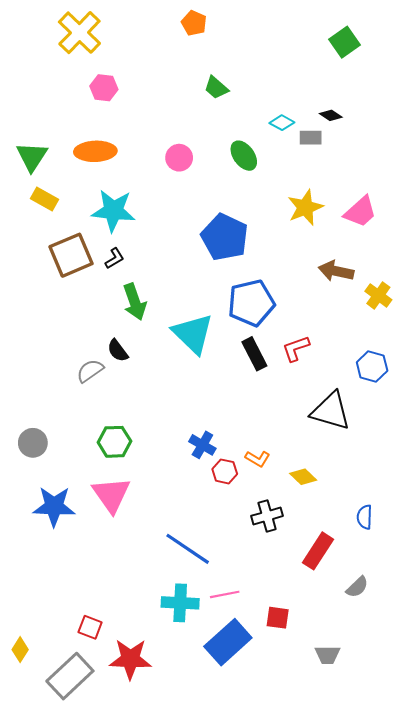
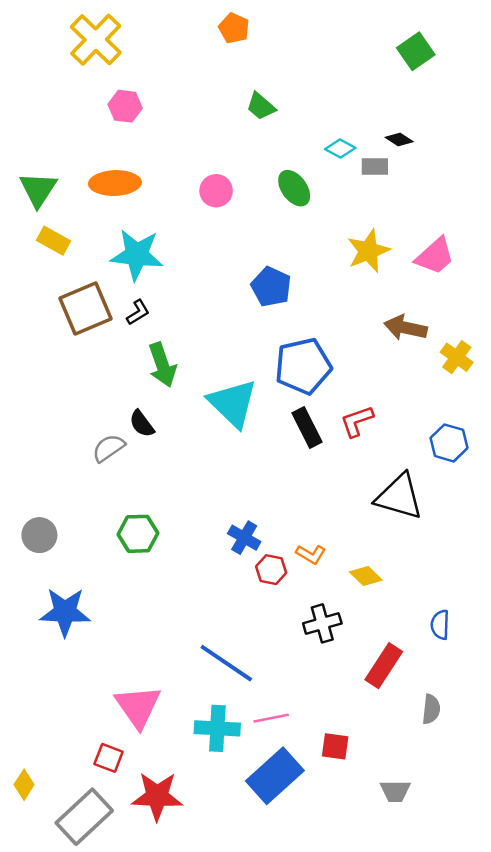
blue pentagon: (225, 237) -> (271, 287), size x0.7
pink triangle: (111, 495) -> (138, 707), moved
gray semicircle: (357, 587) -> (431, 709), turned -40

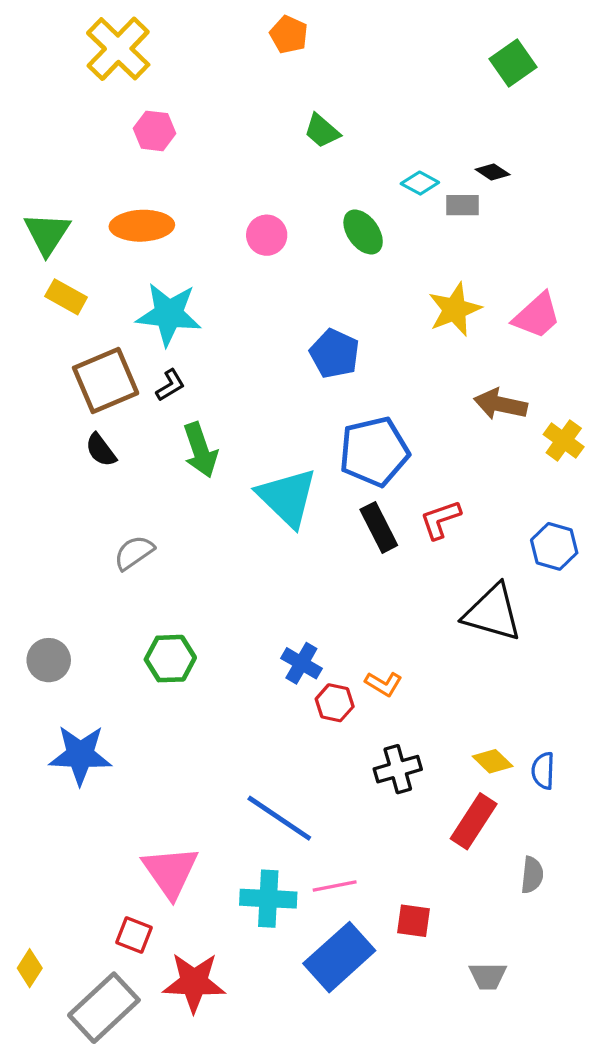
black semicircle: (142, 424) -> (101, 450), moved
yellow diamond: (366, 576) -> (493, 761), moved

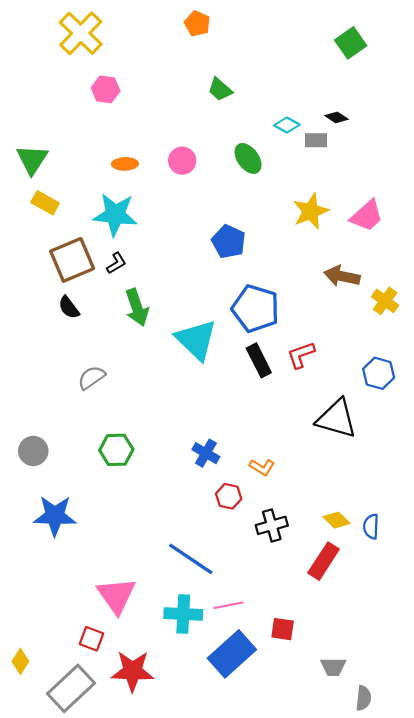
orange ellipse: (142, 226) -> (125, 164), moved, size x0.6
blue pentagon: (374, 452) -> (256, 308), turned 30
red hexagon: (335, 703) -> (229, 496), moved
gray semicircle: (532, 875) -> (363, 698), moved

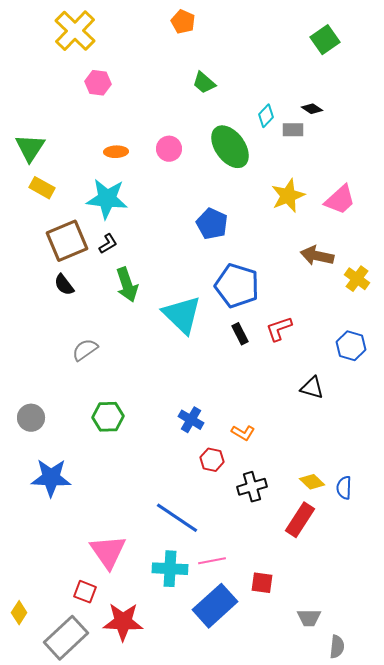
cyan diamond: (287, 125) -> (266, 116), turned -75
green ellipse: (248, 158) -> (230, 147), size x1.5
black rectangle: (259, 360) -> (240, 334), size x0.7
black triangle: (337, 419) -> (312, 388), size x0.6

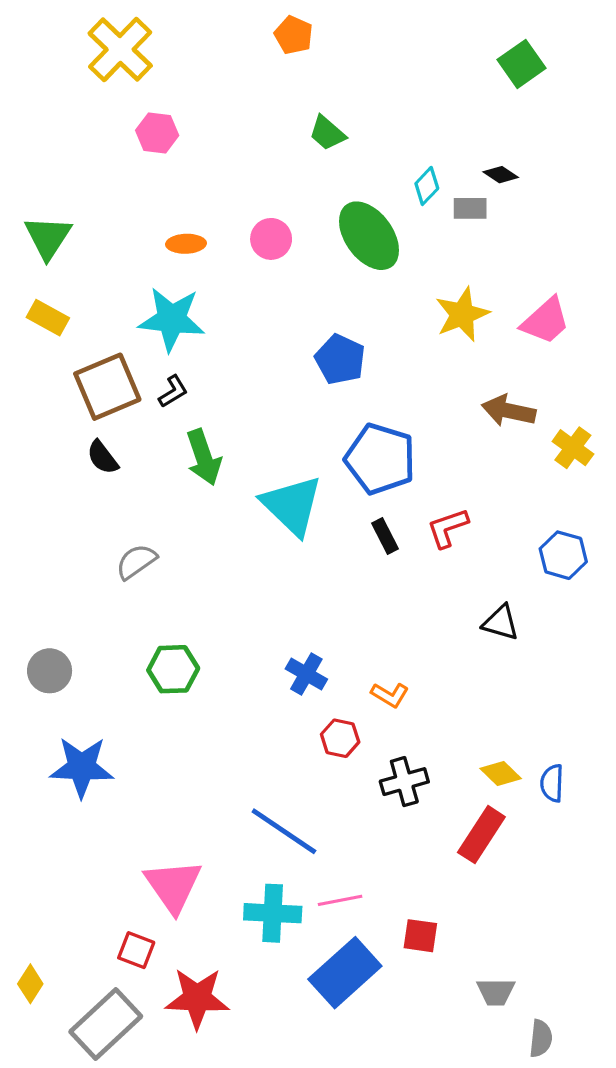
yellow rectangle: (42, 188) -> (48, 318), moved

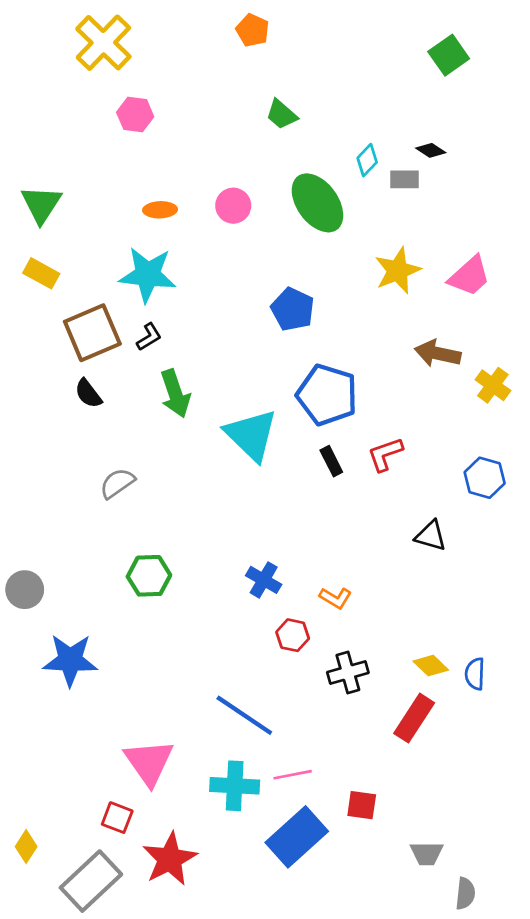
gray circle: (50, 671) -> (25, 590), moved
red star: (197, 998) -> (170, 859), turned -30

